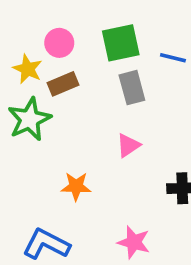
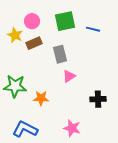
gray rectangle: (132, 88) -> (60, 54), moved
green star: (29, 119) -> (15, 86), moved, turned 30

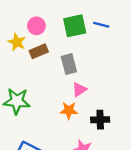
blue line: (93, 29) -> (101, 25), moved
orange star: (41, 98) -> (69, 110), moved
black cross: (98, 99) -> (100, 120), moved

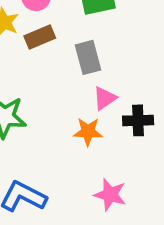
black cross: (100, 120) -> (138, 120), moved

